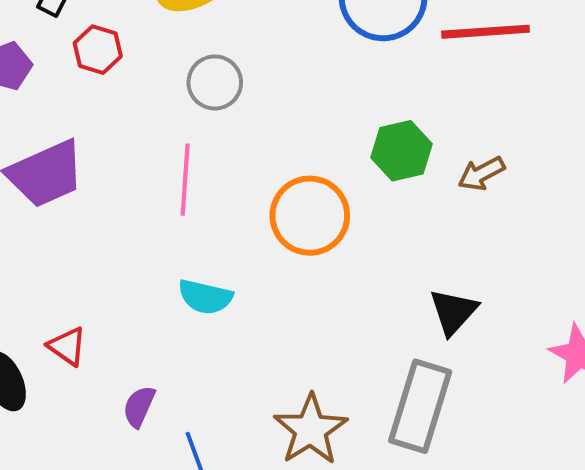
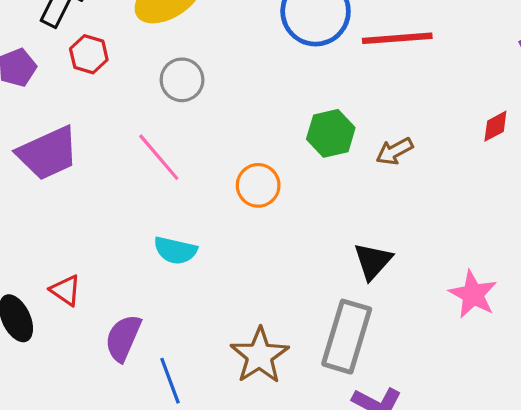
pink line: (185, 180) -> (159, 157), turned -44
orange circle: (310, 216) -> (258, 185), size x0.7
purple semicircle: (139, 407) -> (123, 338), size x1.4

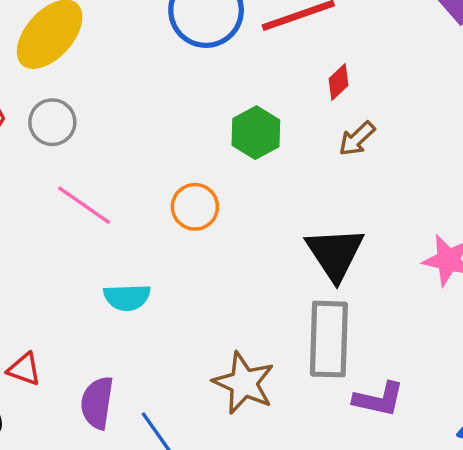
gray circle: (182, 80) -> (52, 122), moved
red diamond: (495, 126) -> (339, 82), moved
brown arrow: (394, 151) -> (357, 139), moved
black triangle: (373, 261) -> (335, 254), size x1.4

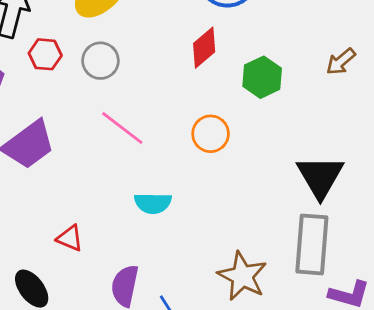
red diamond: (339, 82) -> (204, 48), moved, size x1.4
brown arrow: (357, 139) -> (341, 61), moved
red triangle: (24, 369) -> (70, 238), moved

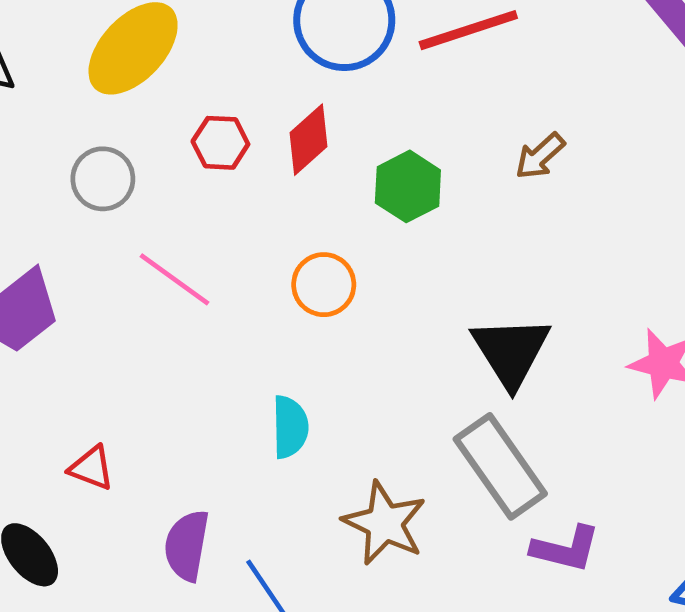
red hexagon: (45, 54) -> (220, 143), moved
gray circle: (100, 61) -> (103, 179), moved
cyan semicircle: (153, 203) -> (290, 427), moved, turned -90
gray rectangle: (312, 244) -> (500, 466), turned -38

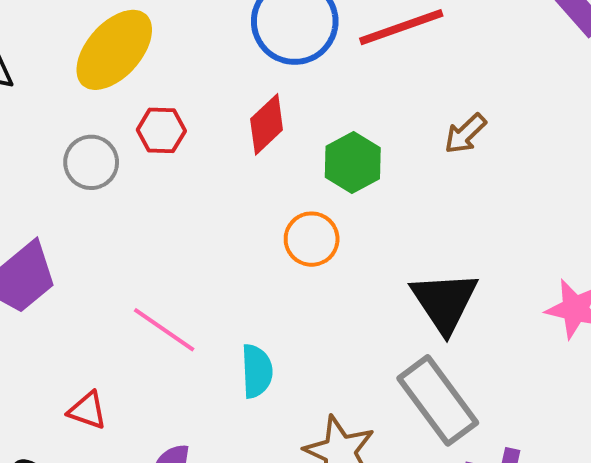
red hexagon: (220, 143) -> (161, 130), moved
pink line: (175, 279) -> (164, 330), moved
orange circle: (324, 285) -> (312, 239), moved

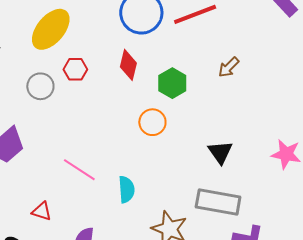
red diamond: (267, 124) -> (128, 65), turned -32
black triangle: (445, 302) -> (220, 152), size x0.7
gray rectangle: (438, 400) -> (218, 202), turned -42

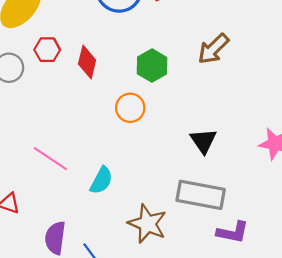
red diamond: (128, 65) -> (87, 62), moved
brown arrow: (229, 67) -> (213, 49), size x1.4
cyan semicircle: (126, 189) -> (101, 180), turned 32

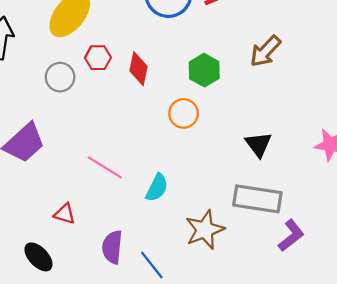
brown star: (147, 224) -> (205, 230), turned 30
purple L-shape: (233, 232) -> (291, 236), turned -48

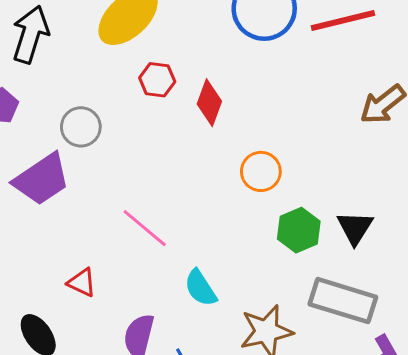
green hexagon: (204, 70) -> (299, 230), moved
gray circle: (60, 77) -> (81, 127), moved
cyan semicircle: (157, 188) -> (200, 288), moved, turned 112

